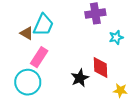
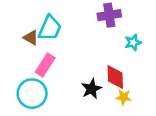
yellow star: (120, 90) -> (124, 97), moved

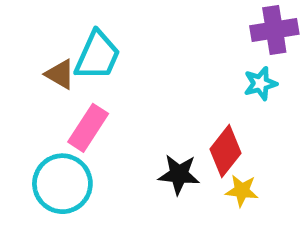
purple cross: (109, 15) -> (274, 30), moved
red diamond: (115, 77) -> (225, 151), turned 40
black star: (91, 89) -> (179, 174), turned 30

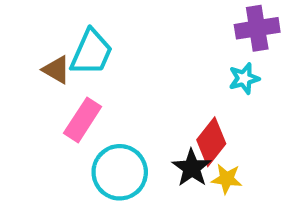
black star: (179, 174) -> (192, 168), moved, turned 30
cyan circle: (62, 184) -> (120, 172), moved

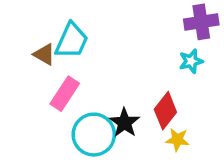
black star: (192, 168) -> (124, 123), moved

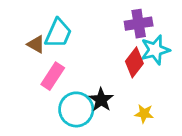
purple cross: (201, 22) -> (139, 24), moved
cyan star: (191, 61) -> (155, 50), size x1.5
red diamond: (165, 111) -> (134, 62), moved

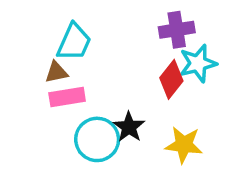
brown triangle: (36, 44) -> (56, 72), moved, turned -42
pink rectangle: (53, 76) -> (67, 97), turned 48
yellow star: (144, 114) -> (184, 145), size x1.5

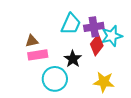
purple cross: (177, 30) -> (94, 27), moved
cyan trapezoid: (74, 42) -> (71, 24), moved
black star: (129, 127) -> (73, 59), moved

